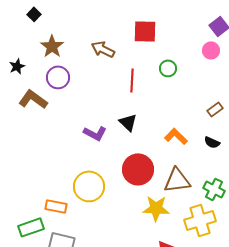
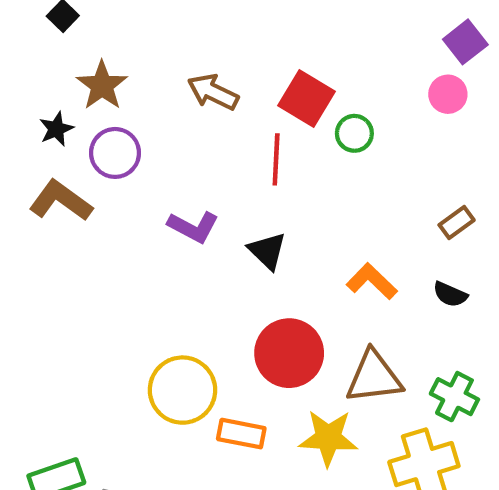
red square: (145, 31) -> (307, 99), moved, turned 30
black star: (17, 66) -> (56, 129), moved
purple L-shape: (95, 133) -> (193, 227), moved
orange rectangle: (56, 206) -> (241, 434), moved

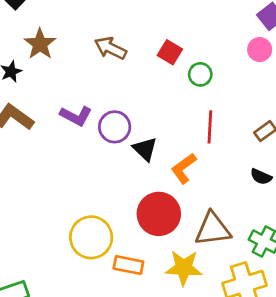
red square: (307, 99) -> (170, 52), size x0.7
purple circle: (115, 153) -> (115, 127), moved
red line: (276, 159) -> (210, 127), moved
purple L-shape: (193, 227) -> (76, 116), moved
orange L-shape: (372, 281) -> (184, 168), moved, turned -80

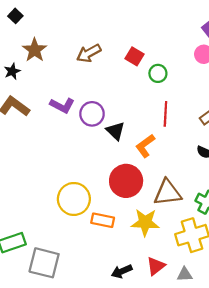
brown arrow: (110, 48) -> (89, 53), turned -55

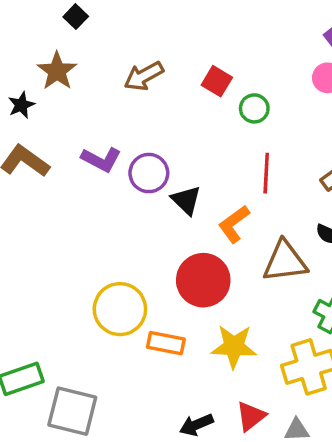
black square: (15, 16) -> (76, 17), moved
brown triangle: (168, 193) -> (285, 261), moved

